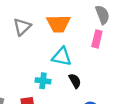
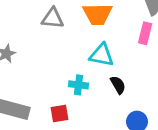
gray triangle: (22, 27) -> (53, 18), turned 48

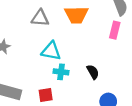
cyan triangle: (102, 55) -> (51, 51), moved

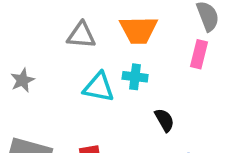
cyan cross: (61, 72) -> (135, 77), moved

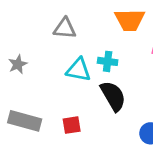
orange trapezoid: (138, 30) -> (130, 20), moved
black semicircle: (164, 120) -> (113, 96), moved, size x1.6

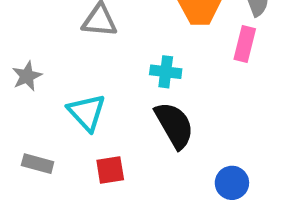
cyan triangle: (79, 70) -> (87, 112), moved, turned 36
gray rectangle: (25, 121) -> (38, 164), size x0.6

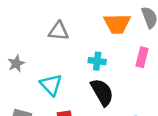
pink rectangle: (245, 44) -> (142, 57), moved

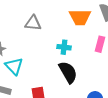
cyan triangle: (51, 85) -> (14, 66), moved

